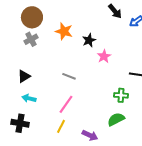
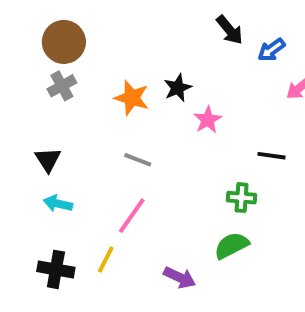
orange star: (64, 31) -> (132, 98), moved
black triangle: (24, 76) -> (48, 160), turned -32
black cross: (20, 123) -> (56, 269), moved
yellow line: (61, 126) -> (106, 259), moved

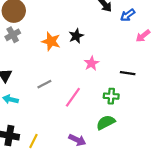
pink star: (208, 120) -> (91, 63), moved
gray line: (138, 160) -> (44, 84), moved, turned -48
pink line: (132, 216) -> (73, 97), moved
yellow line: (106, 259) -> (33, 141), moved

